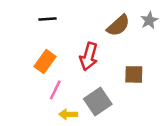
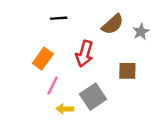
black line: (48, 19) -> (59, 18), moved
gray star: (149, 20) -> (141, 32), moved

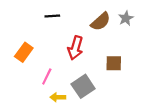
gray star: (141, 32) -> (126, 18), moved
orange rectangle: (43, 59) -> (24, 52), moved

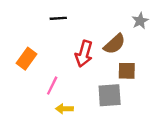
brown semicircle: (101, 22) -> (114, 44), moved
gray square: (83, 86) -> (110, 95), moved, turned 30

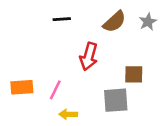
brown semicircle: (114, 44) -> (114, 22), moved
orange rectangle: (27, 59) -> (22, 87), moved, turned 50

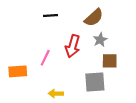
gray star: (148, 22) -> (100, 40), moved
pink line: (55, 90) -> (45, 58), moved

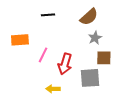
red arrow: (73, 46) -> (65, 64), moved
orange rectangle: (18, 71) -> (20, 40), moved

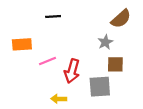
brown semicircle: (89, 17) -> (121, 19), moved
pink line: (43, 55) -> (48, 61), turned 42

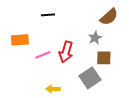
red arrow: (72, 71) -> (66, 52), moved
gray square: (100, 87) -> (90, 78), turned -30

